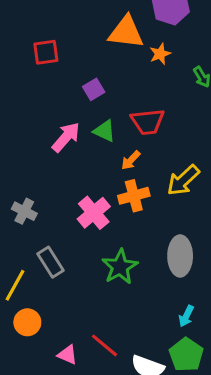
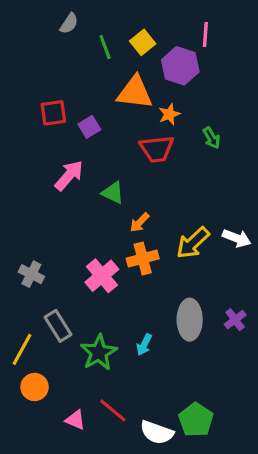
purple square: (94, 89) -> (89, 127), moved
red trapezoid: (148, 122) -> (157, 149), moved
pink arrow: (66, 137) -> (69, 175), moved
green star: (120, 267) -> (99, 353), moved
cyan arrow: (186, 316) -> (144, 345), moved

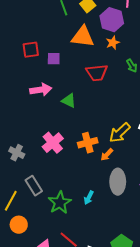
orange star: (169, 114) -> (113, 43), moved
purple square: (89, 127) -> (54, 59), turned 32
pink arrow: (69, 175) -> (41, 90), turned 40
orange arrow: (140, 222) -> (107, 155), moved
pink cross: (102, 276) -> (53, 143), moved

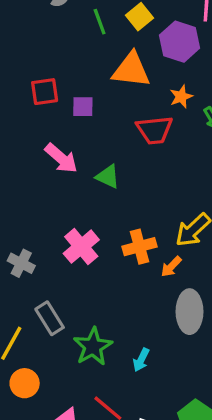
orange star: (113, 43) -> (181, 97), moved
pink arrow: (41, 90) -> (61, 158), turned 50
cyan arrow: (89, 198) -> (141, 360), moved

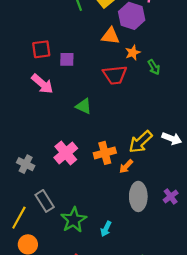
orange triangle: (131, 70) -> (110, 36), moved, size x0.7
pink arrow: (61, 158) -> (42, 84), moved

